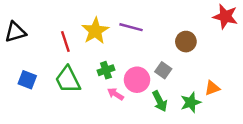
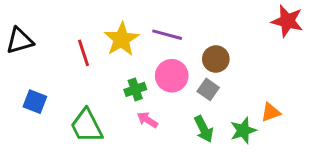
brown circle: (186, 42) -> (216, 59), moved
green trapezoid: (68, 80) -> (87, 126), moved
pink circle: (137, 80) -> (172, 76), moved

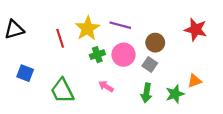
red star: (287, 21) -> (196, 30), moved
green cross: (135, 89) -> (97, 55), moved
green arrow: (204, 129) -> (146, 93), turned 36

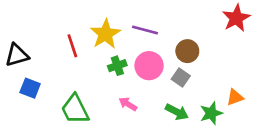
black triangle: (14, 30) -> (17, 55), moved
red star: (196, 30) -> (236, 18), moved, turned 30
green arrow: (146, 93) -> (177, 112), turned -72

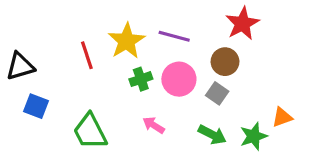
red star: (236, 18) -> (242, 24), moved

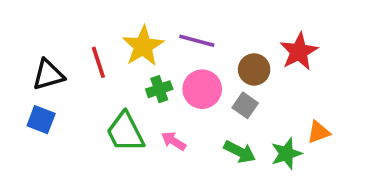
red star: (242, 24) -> (299, 52), moved
black triangle: (20, 66) -> (48, 75), moved
green trapezoid: (90, 131) -> (125, 132), moved

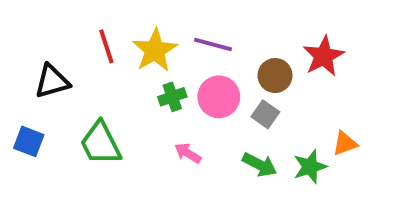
red line: (98, 62) -> (106, 46), moved
blue square: (41, 120) -> (29, 141), moved
green trapezoid: (125, 132) -> (101, 143), moved

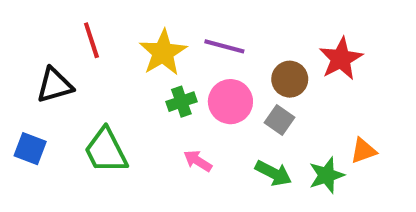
red line: (106, 46) -> (91, 40), moved

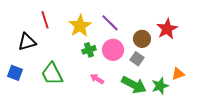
purple line: (224, 46) -> (110, 23), turned 30
green arrow: (273, 173) -> (134, 85), size x1.4

